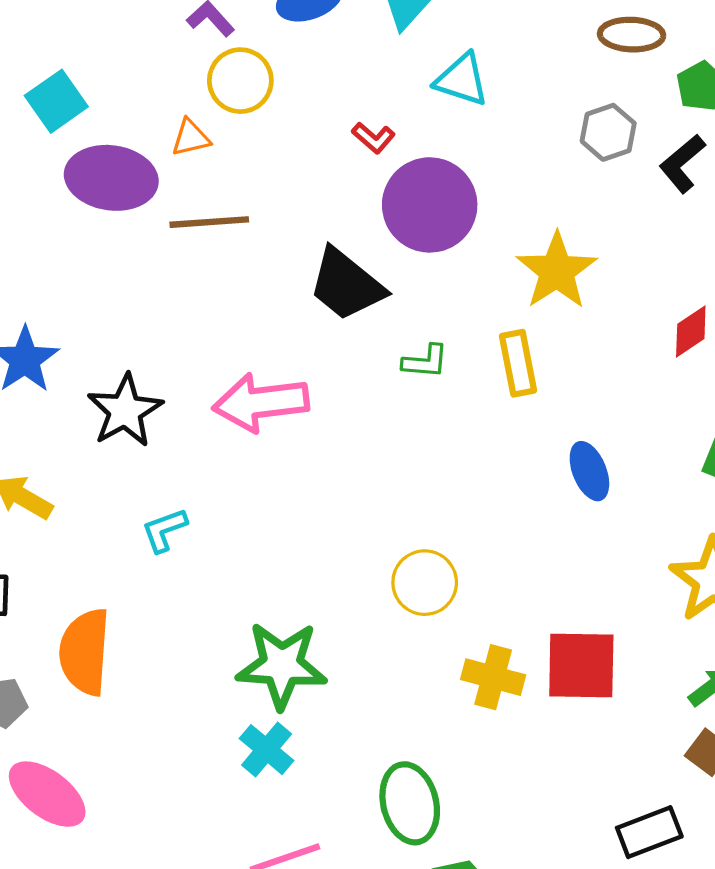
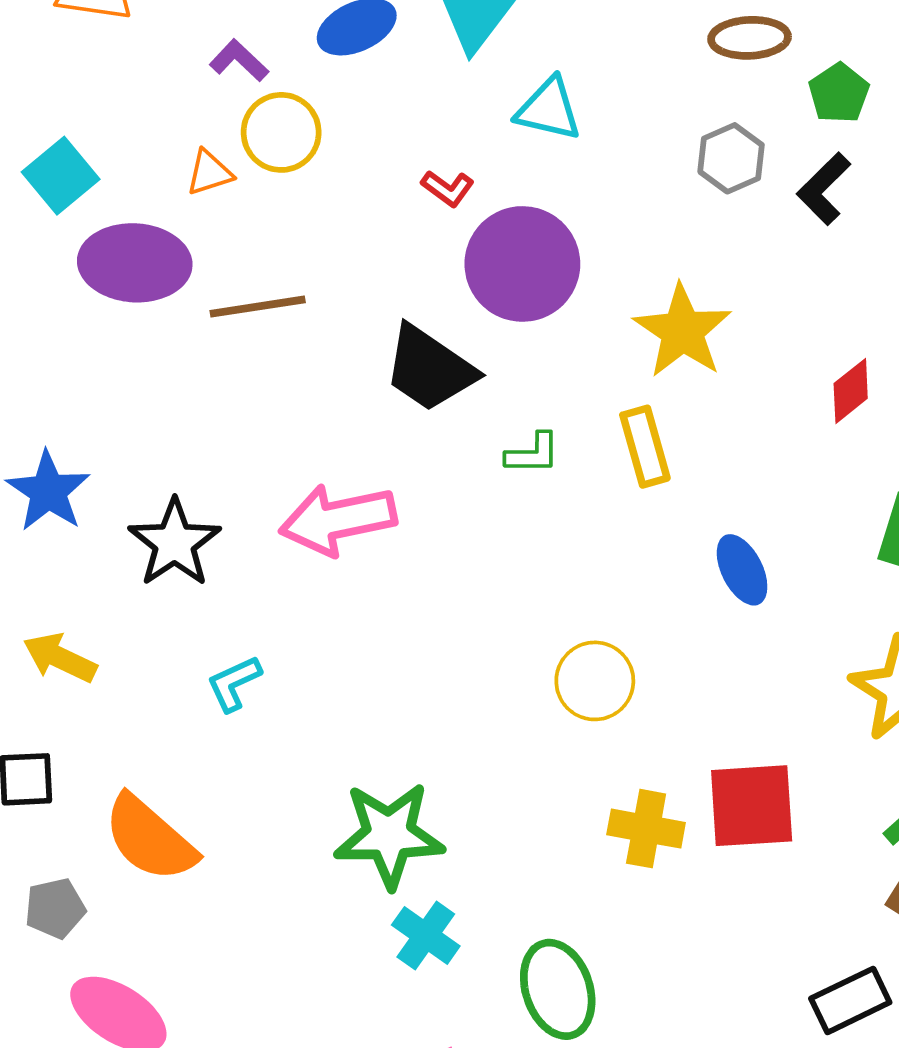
orange triangle: (191, 138) -> (209, 173), moved
yellow circle: (425, 583) -> (595, 681), moved
orange semicircle: (85, 652) -> (150, 839), turned -48
cyan cross: (267, 750) -> (426, 935), moved

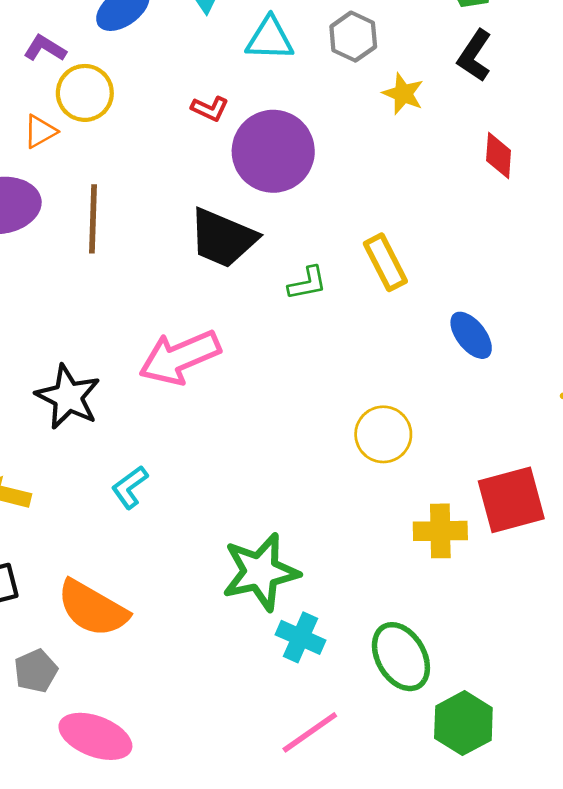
gray hexagon: (731, 158) -> (353, 37), moved
brown line: (258, 307) -> (93, 219), turned -68
yellow star: (682, 331) -> (403, 94), moved, size x0.6
red diamond: (851, 391) -> (499, 156), moved, turned -36

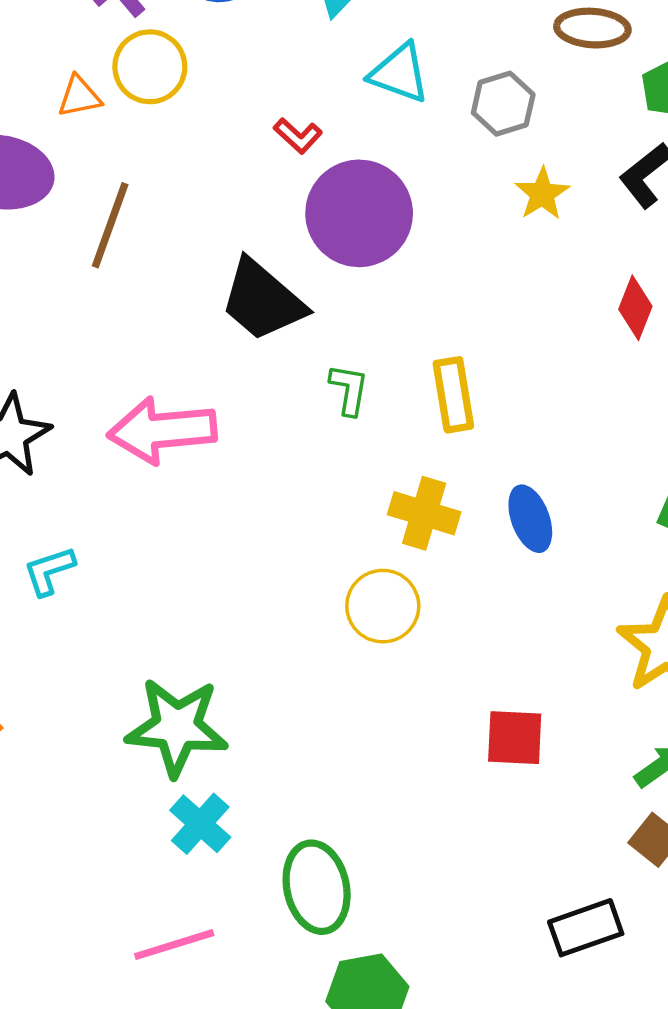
green L-shape: (307, 283) -> (349, 390), turned -87
red square: (511, 500) -> (515, 738), size x0.7
yellow cross: (440, 531) -> (424, 513), moved

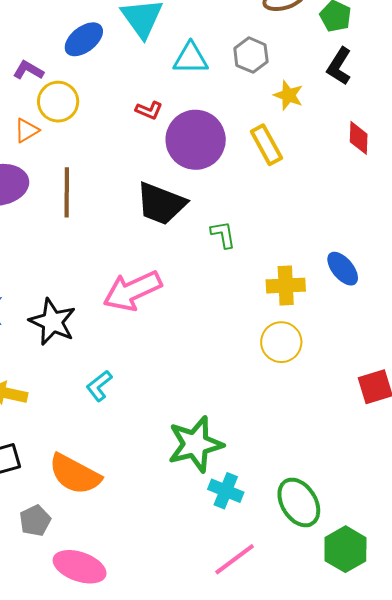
yellow rectangle: (453, 395) -> (266, 145), moved

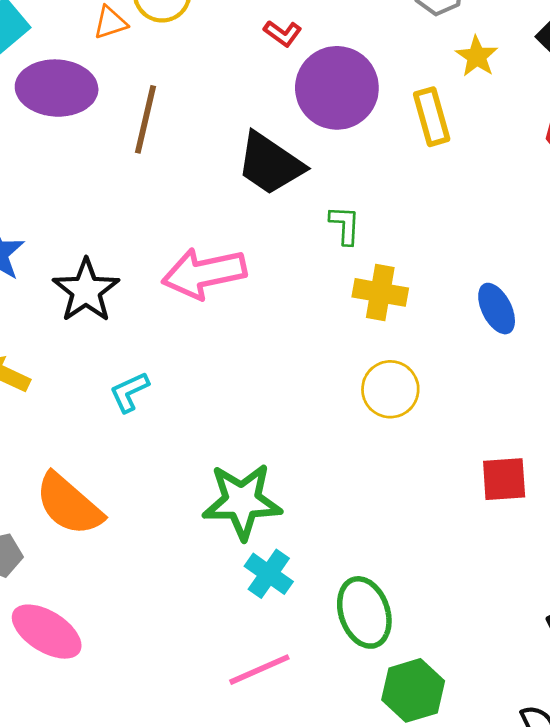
yellow cross: (286, 286) -> (380, 292), moved

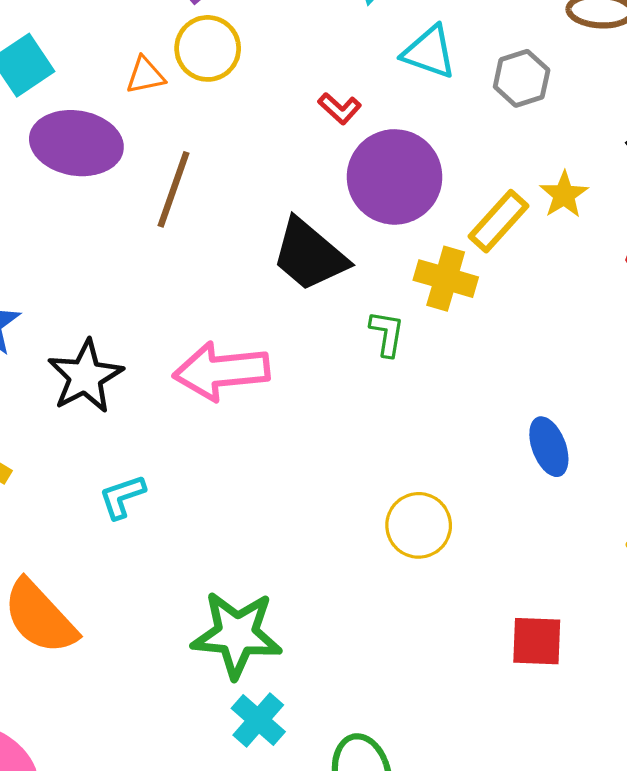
yellow star: (477, 56) -> (564, 195), moved
yellow rectangle: (432, 117) -> (498, 221), turned 52
yellow cross: (380, 292) -> (446, 279), moved

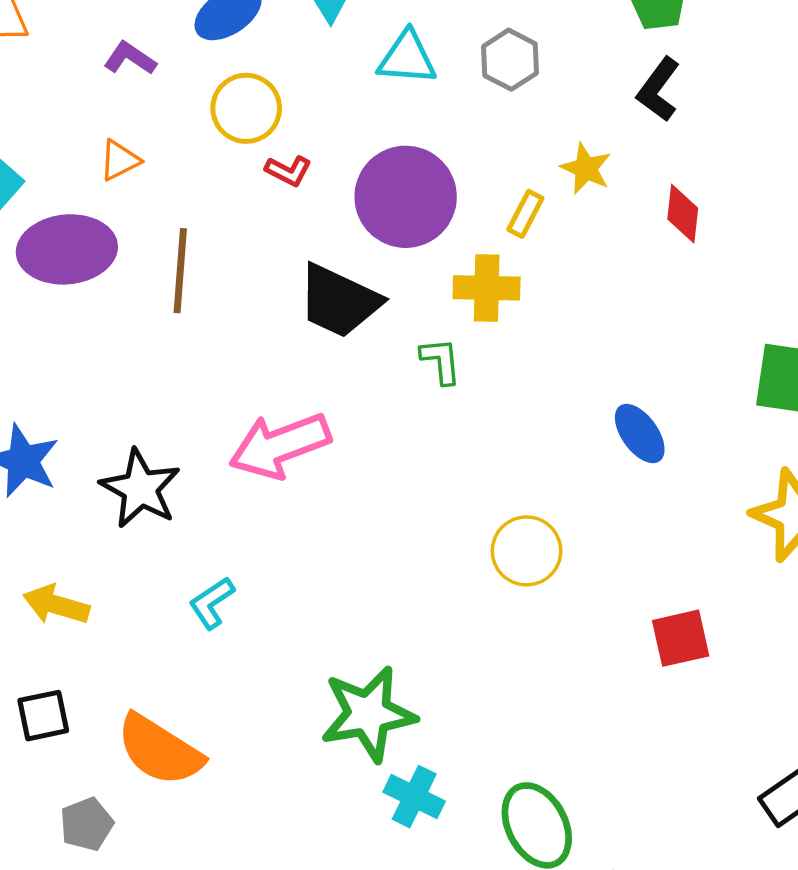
yellow circle: (208, 48) -> (246, 108), moved
red L-shape: (340, 108) -> (288, 171), moved
yellow rectangle: (498, 221) -> (525, 214), size x0.7

